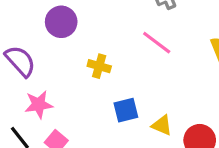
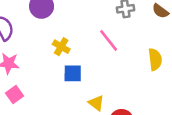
blue square: (126, 110) -> (73, 73), moved

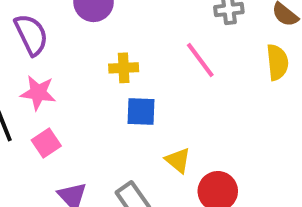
yellow cross: (61, 47) -> (124, 68), turned -35
yellow semicircle: (155, 59) -> (277, 62), moved

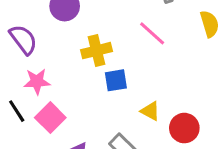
yellow cross: (124, 68) -> (97, 51), size x1.4
pink square: (46, 143) -> (50, 118), size x1.4

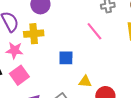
yellow cross: (97, 51) -> (34, 34), moved
yellow triangle: (150, 111) -> (85, 81), turned -32

